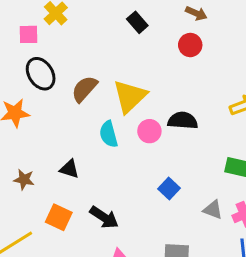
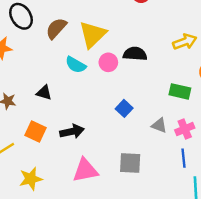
cyan semicircle: (109, 134) -> (76, 65), turned -45
black arrow: (104, 217) -> (72, 131), turned -45

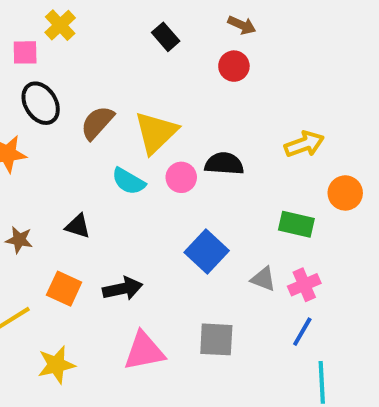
blue square: (124, 108) -> (207, 252), size x1.5
blue line: (184, 158) -> (302, 332), turned 36

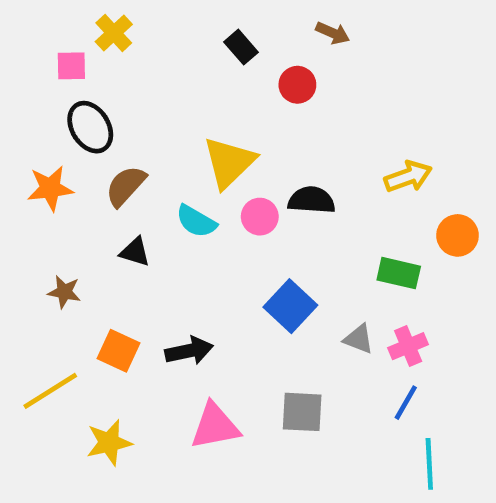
red circle: (234, 66) -> (297, 85), moved
brown semicircle: (97, 123) -> (126, 186), moved
black triangle: (78, 226) -> (135, 252), moved

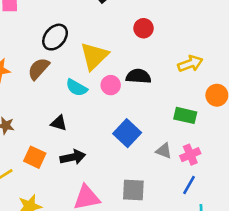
red circle: (297, 85) -> (144, 28), moved
black ellipse: (90, 127) -> (55, 37), moved, turned 72
black triangle: (135, 252) -> (59, 123), moved

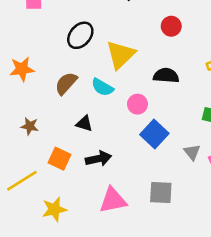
brown semicircle: (39, 69) -> (66, 83), moved
pink circle: (111, 85) -> (137, 104), moved
gray triangle: (164, 151) -> (192, 152), turned 30

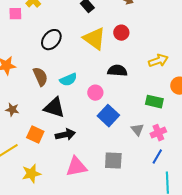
yellow triangle: (121, 55) -> (94, 39), moved, turned -40
brown semicircle: (66, 83) -> (40, 77), turned 114
cyan semicircle: (102, 87) -> (68, 80), turned -54
black triangle: (84, 124) -> (54, 108), size x1.6

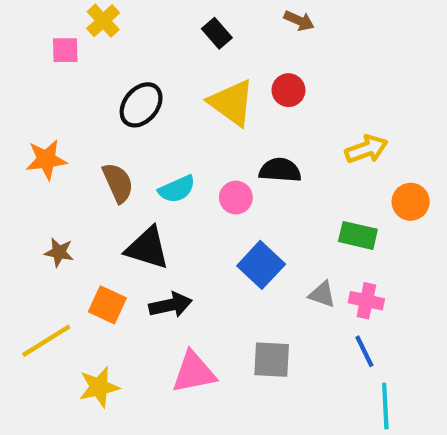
pink circle: (95, 93) -> (236, 198), moved
gray triangle: (137, 130) -> (322, 294), turned -32
pink cross: (158, 133) -> (366, 301), turned 35
blue line: (157, 157) -> (364, 351), turned -56

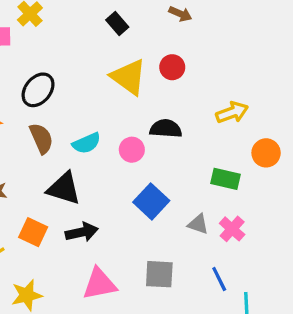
black ellipse: (141, 105) -> (38, 90), moved
pink cross: (366, 301) -> (232, 229), turned 30
blue line: (364, 351) -> (219, 279), moved

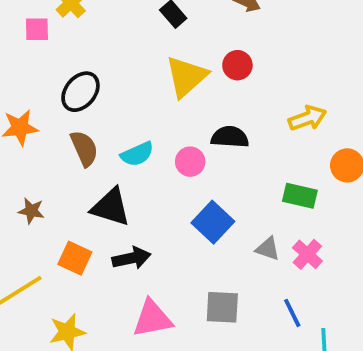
yellow triangle: (129, 77) -> (186, 77), turned 42

